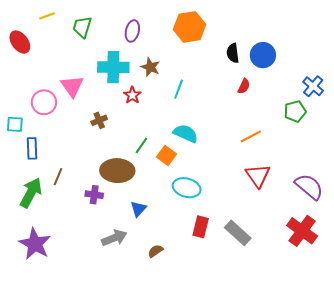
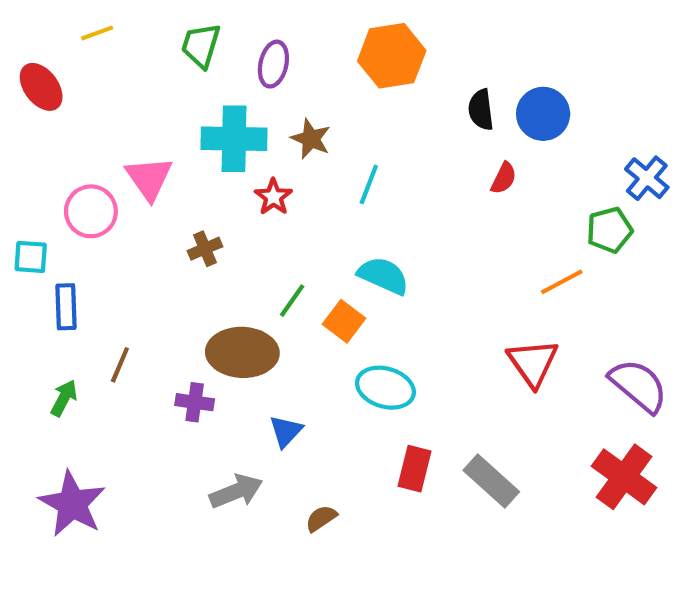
green trapezoid: (82, 27) -> (201, 45), moved
orange line: (251, 136) -> (562, 282), moved
green arrow: (31, 193) -> (64, 398), size x0.6

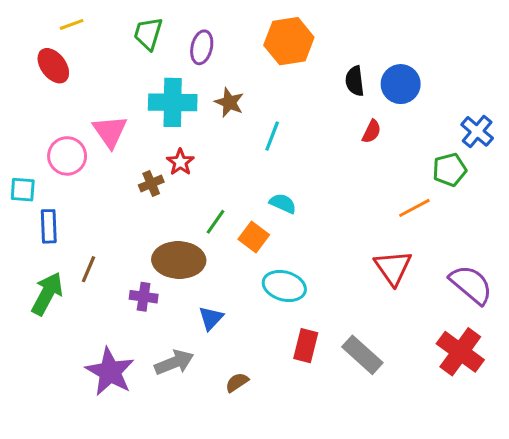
red ellipse: (41, 87) -> (53, 66), moved
red star: (273, 197) -> (180, 162), moved
cyan semicircle: (383, 276) -> (283, 203), size x0.7
green arrow: (64, 398) -> (47, 294), size x1.6
purple star: (72, 504) -> (110, 372), moved

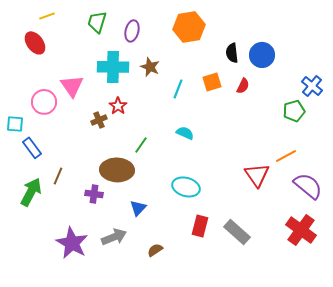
orange line: (414, 208) -> (286, 156), moved
blue rectangle: (49, 226) -> (32, 148), turned -35
orange square: (254, 237) -> (212, 82), moved, turned 36

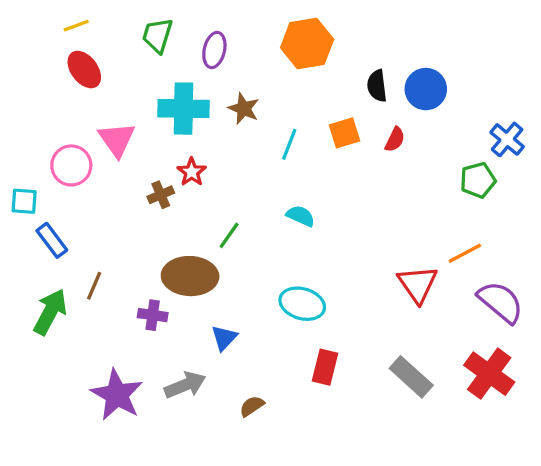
red ellipse: (35, 43) -> (84, 70), moved
gray rectangle: (237, 232) -> (411, 377), moved

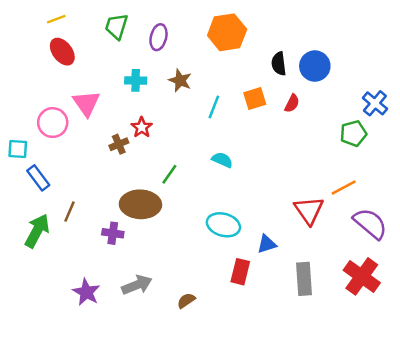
cyan cross: (184, 109) -> (136, 80), size x0.6
blue triangle: (224, 338) -> (267, 244), moved, turned 30
gray rectangle: (411, 377) -> (304, 279), turned 44
purple star: (117, 395) -> (86, 292), size x0.7

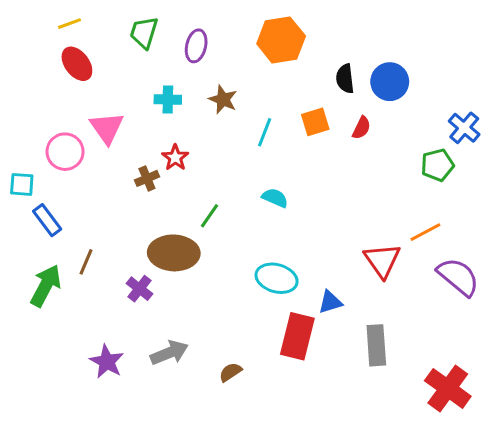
purple cross: (113, 233) -> (140, 289), turned 30
red rectangle: (240, 272) -> (297, 336), size x1.4
red cross: (362, 276) -> (448, 388), moved

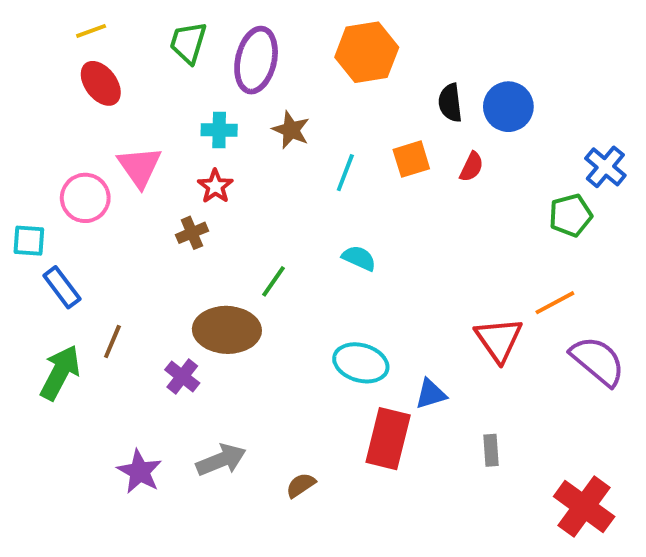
purple ellipse: (196, 46) -> (256, 60), size x1.5
red star: (175, 158) -> (215, 186), moved
gray rectangle: (376, 345) -> (491, 450), size x0.6

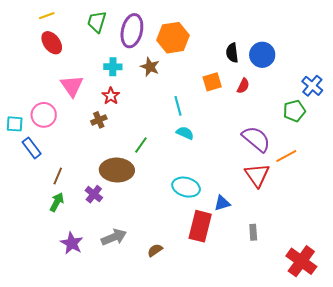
orange hexagon: (367, 52) -> (173, 38), moved
cyan line: (345, 173) -> (178, 106), moved, turned -36
pink circle: (85, 198) -> (44, 115), moved
purple semicircle: (598, 361) -> (256, 139), moved
green arrow: (60, 373) -> (57, 202), moved, size x0.7

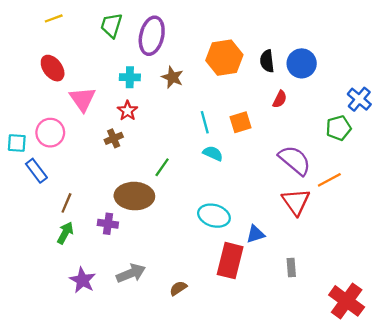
orange hexagon: (173, 38) -> (224, 58), moved
red ellipse: (52, 43) -> (53, 68), moved
orange square: (212, 82) -> (241, 122), moved
purple cross: (94, 194) -> (108, 224), turned -30

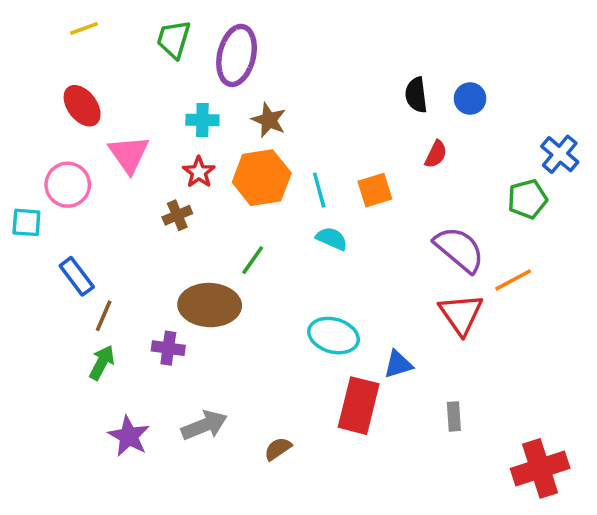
orange hexagon: (224, 58) -> (262, 178), moved
blue circle: (302, 63) -> (470, 99), size x0.7
pink circle: (50, 133) -> (68, 185), moved
blue rectangle: (36, 171) -> (77, 276), moved
red cross: (347, 301) -> (540, 468), turned 36

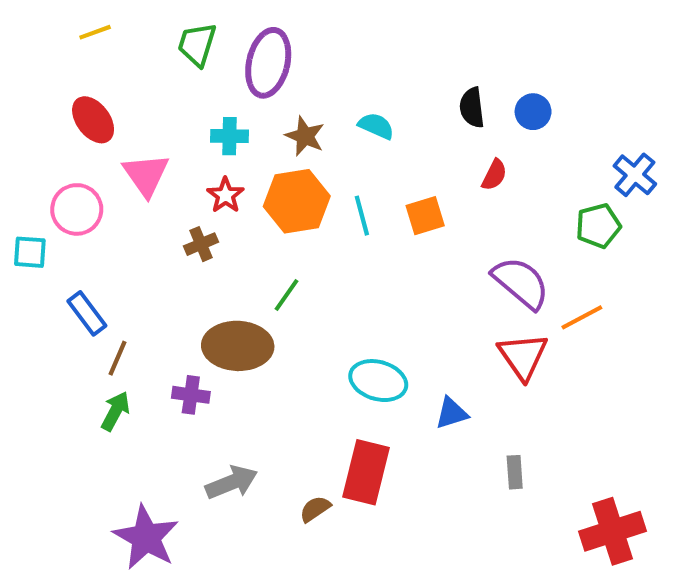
cyan semicircle: (332, 239) -> (376, 126), moved
red rectangle: (359, 406) -> (366, 472), moved
purple star: (129, 436) -> (146, 537), moved, size x1.4

